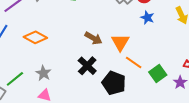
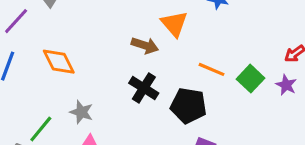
orange diamond: (35, 37) -> (59, 62), turned 45
orange triangle: (120, 42) -> (174, 24), moved

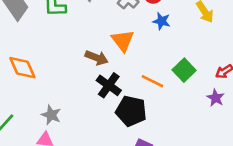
green square: (250, 79) -> (184, 70), moved
black cross: (144, 88) -> (109, 85), moved
gray star: (81, 112) -> (51, 115), moved

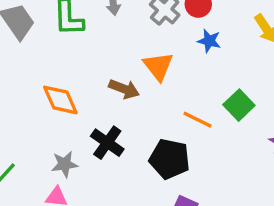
orange diamond: (22, 68) -> (60, 100), moved
black cross: (109, 85) -> (107, 143), moved
gray star: (51, 115) -> (65, 164), turned -30

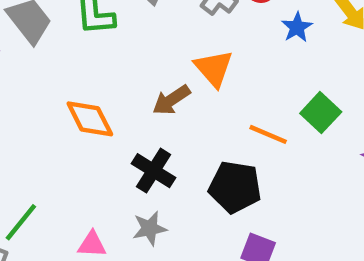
blue star: (209, 41) -> (297, 27), moved, turned 30
brown arrow: (124, 89) -> (171, 100), turned 128
gray star: (65, 164) -> (150, 228), moved

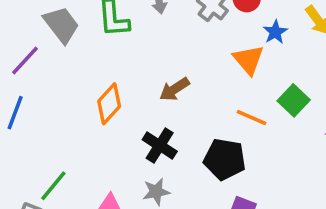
orange triangle: (214, 68) -> (248, 60), moved
orange diamond: (90, 119) -> (109, 104), turned 69

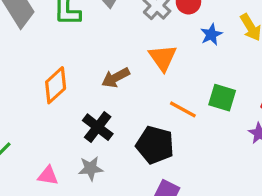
orange triangle: (248, 60) -> (163, 58), moved
green square: (294, 100) -> (222, 98), turned -32

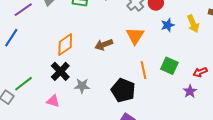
orange line: (183, 109) -> (144, 70), turned 42
black cross: (98, 127) -> (60, 71), moved
gray star: (91, 168) -> (82, 86), moved

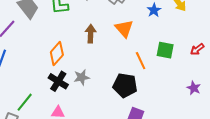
brown arrow: (104, 45) -> (91, 34), moved, turned 126
gray star: (82, 86) -> (82, 77), moved
purple star: (190, 91) -> (194, 88), moved

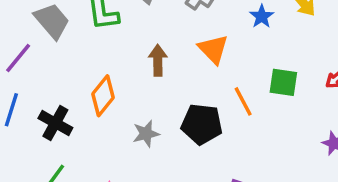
black cross: (58, 81) -> (55, 123), moved
black pentagon: (125, 85) -> (202, 124), moved

